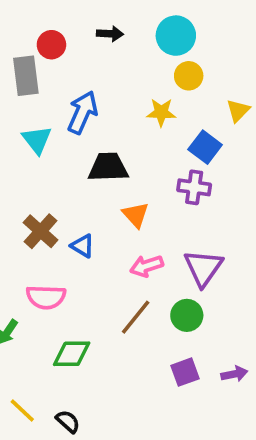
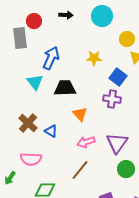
yellow circle: (189, 76) -> (127, 39), moved
cyan triangle: (37, 140) -> (35, 82), moved
green circle: (187, 315) -> (126, 169), moved

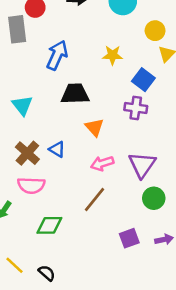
cyan triangle: (35, 82) -> (22, 105), moved
brown cross: (28, 123) -> (27, 153), moved

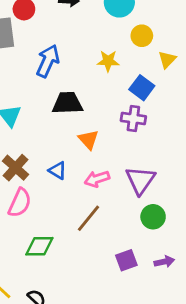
yellow circle: (155, 31) -> (142, 36), moved
blue triangle: (57, 149) -> (58, 170), moved
pink semicircle: (31, 185) -> (20, 203), turned -68

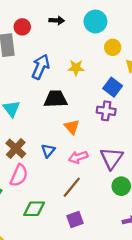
yellow star: (108, 61) -> (76, 68), moved
blue triangle: (58, 170) -> (48, 151), turned 40
purple square: (126, 260) -> (75, 220), moved

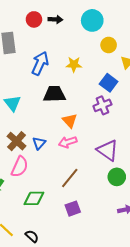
red circle: (22, 27) -> (34, 19), moved
purple cross: (106, 111) -> (102, 105), turned -30
blue triangle: (48, 151) -> (39, 143), moved
pink arrow: (78, 157) -> (68, 142), moved
purple triangle: (112, 158) -> (108, 150), turned -30

